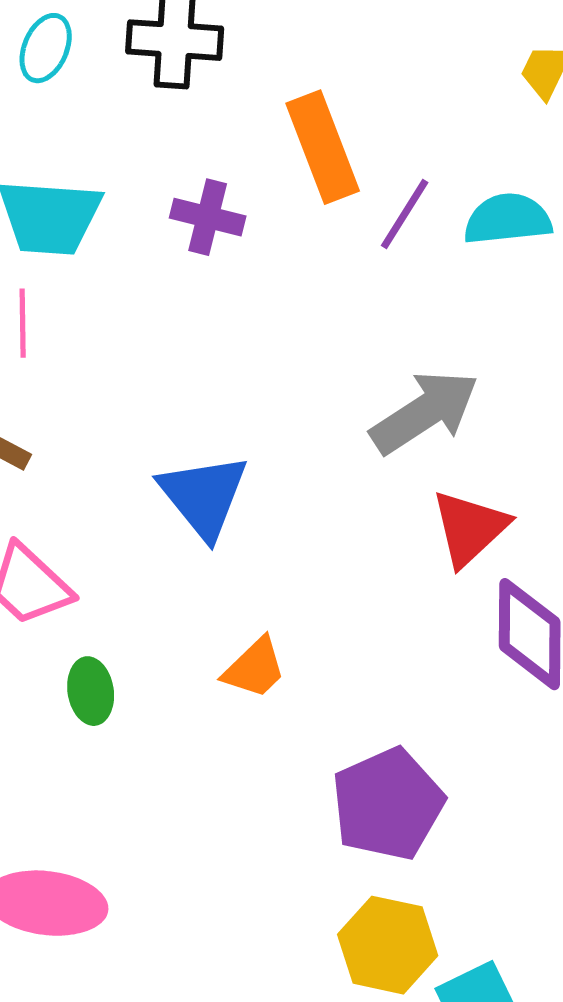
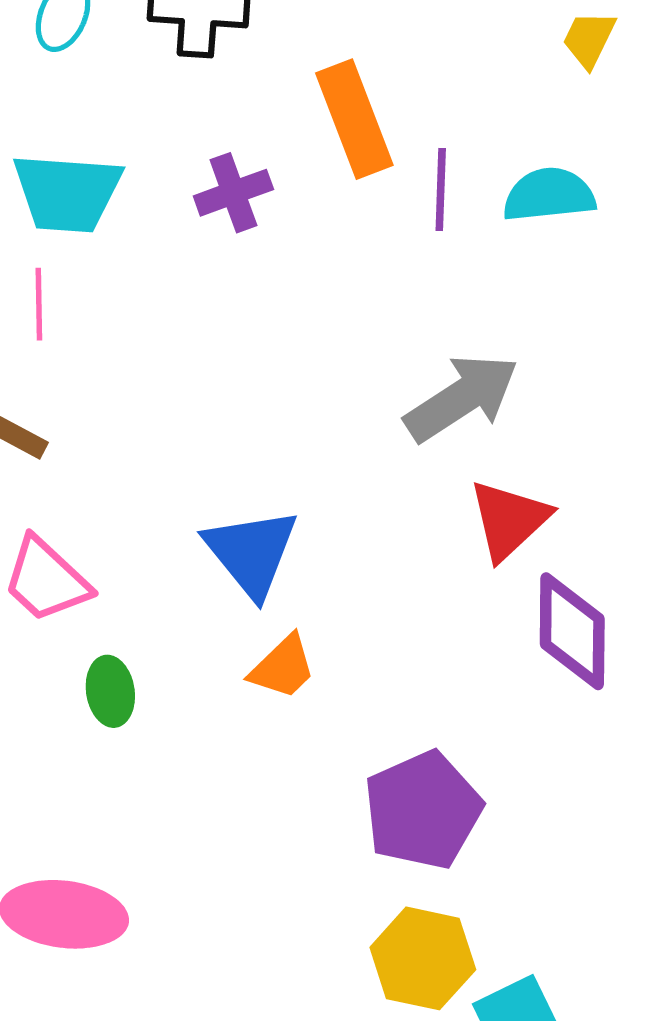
purple line: (405, 214) -> (441, 190), turned -30
purple cross: (208, 217) -> (233, 193), turned -34
blue triangle: (204, 496) -> (251, 552), moved

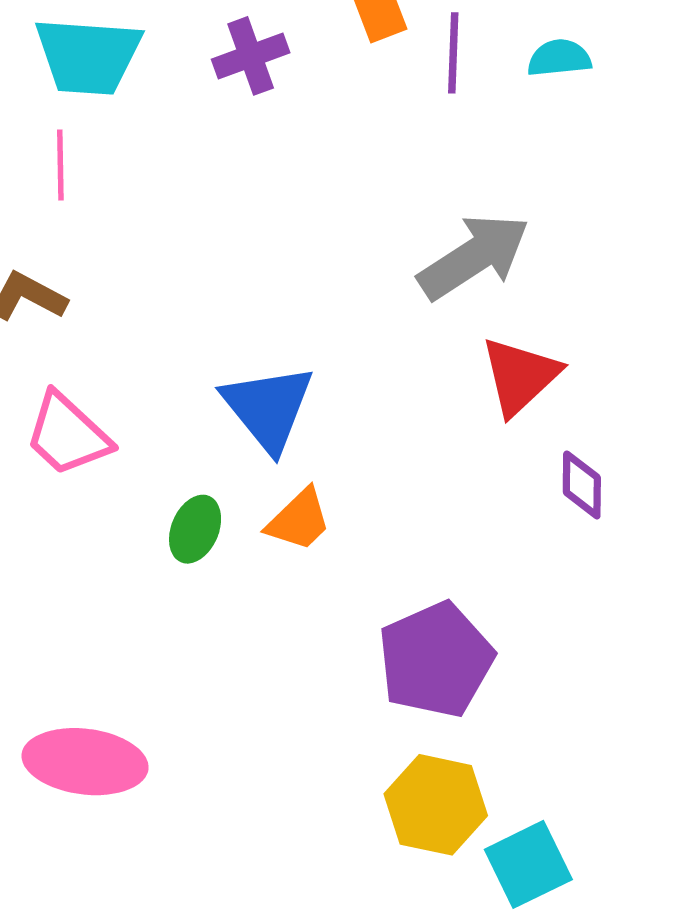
cyan semicircle: (549, 195) -> (559, 58), size x0.7
purple diamond: (572, 631) -> (582, 485), size x0.6
green ellipse: (110, 691) -> (195, 529), moved, turned 32

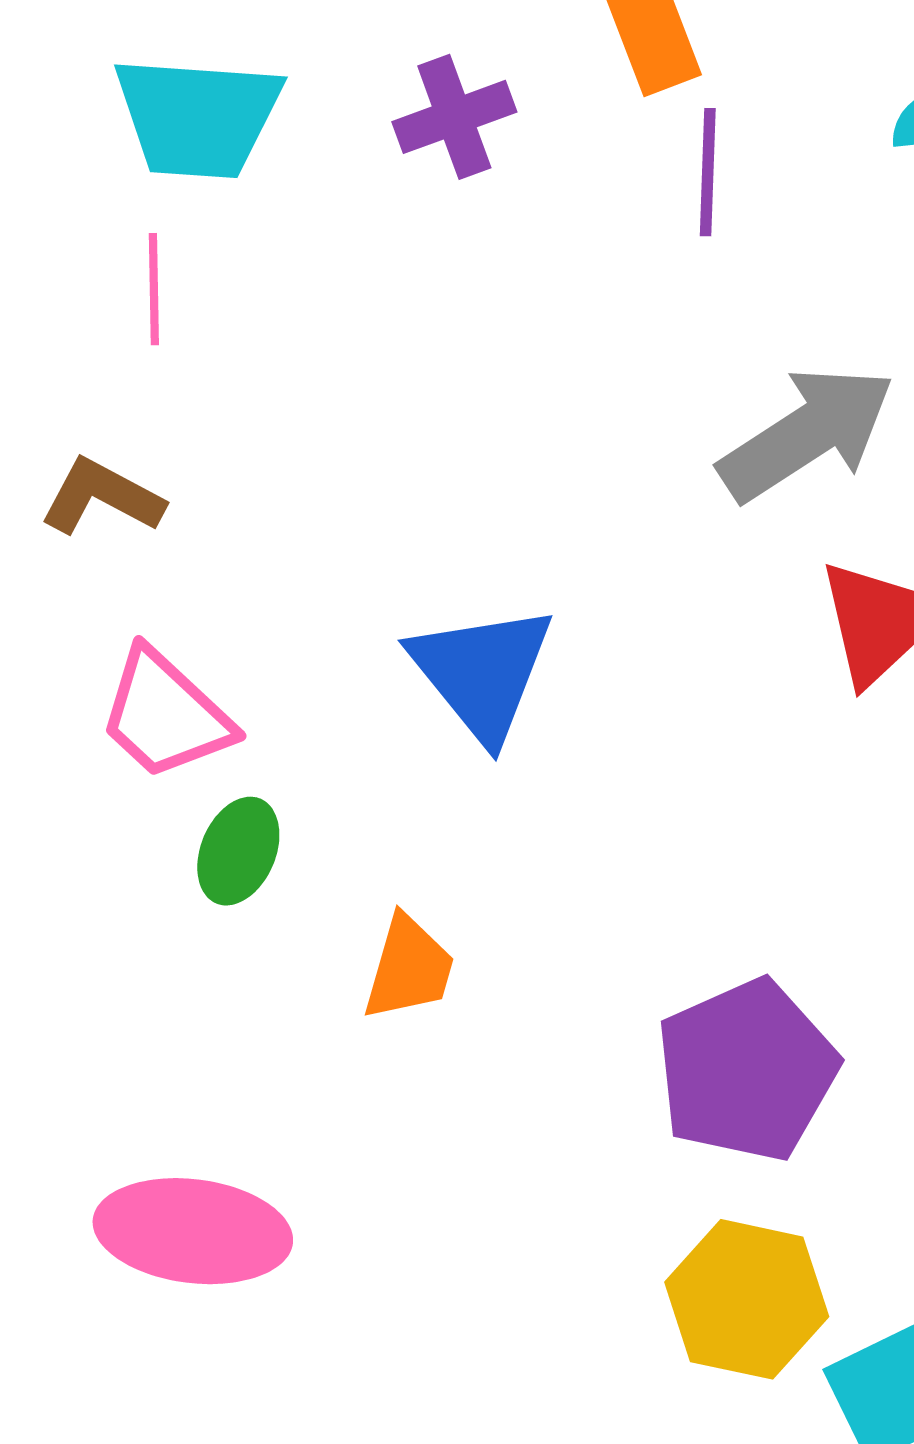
purple line: (453, 53) -> (708, 172), moved
orange trapezoid: (299, 520) -> (409, 968), moved, turned -30
green ellipse: (195, 529) -> (238, 851), moved

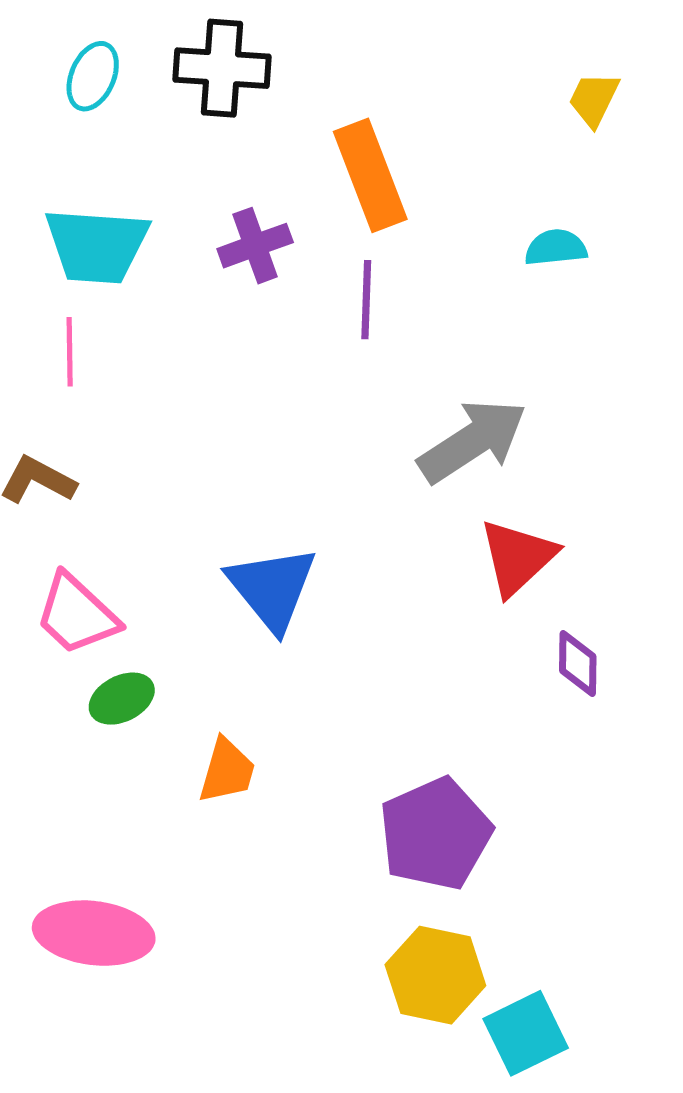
purple line: (708, 172) -> (366, 300), moved
green ellipse: (238, 851) -> (122, 699), turned 40

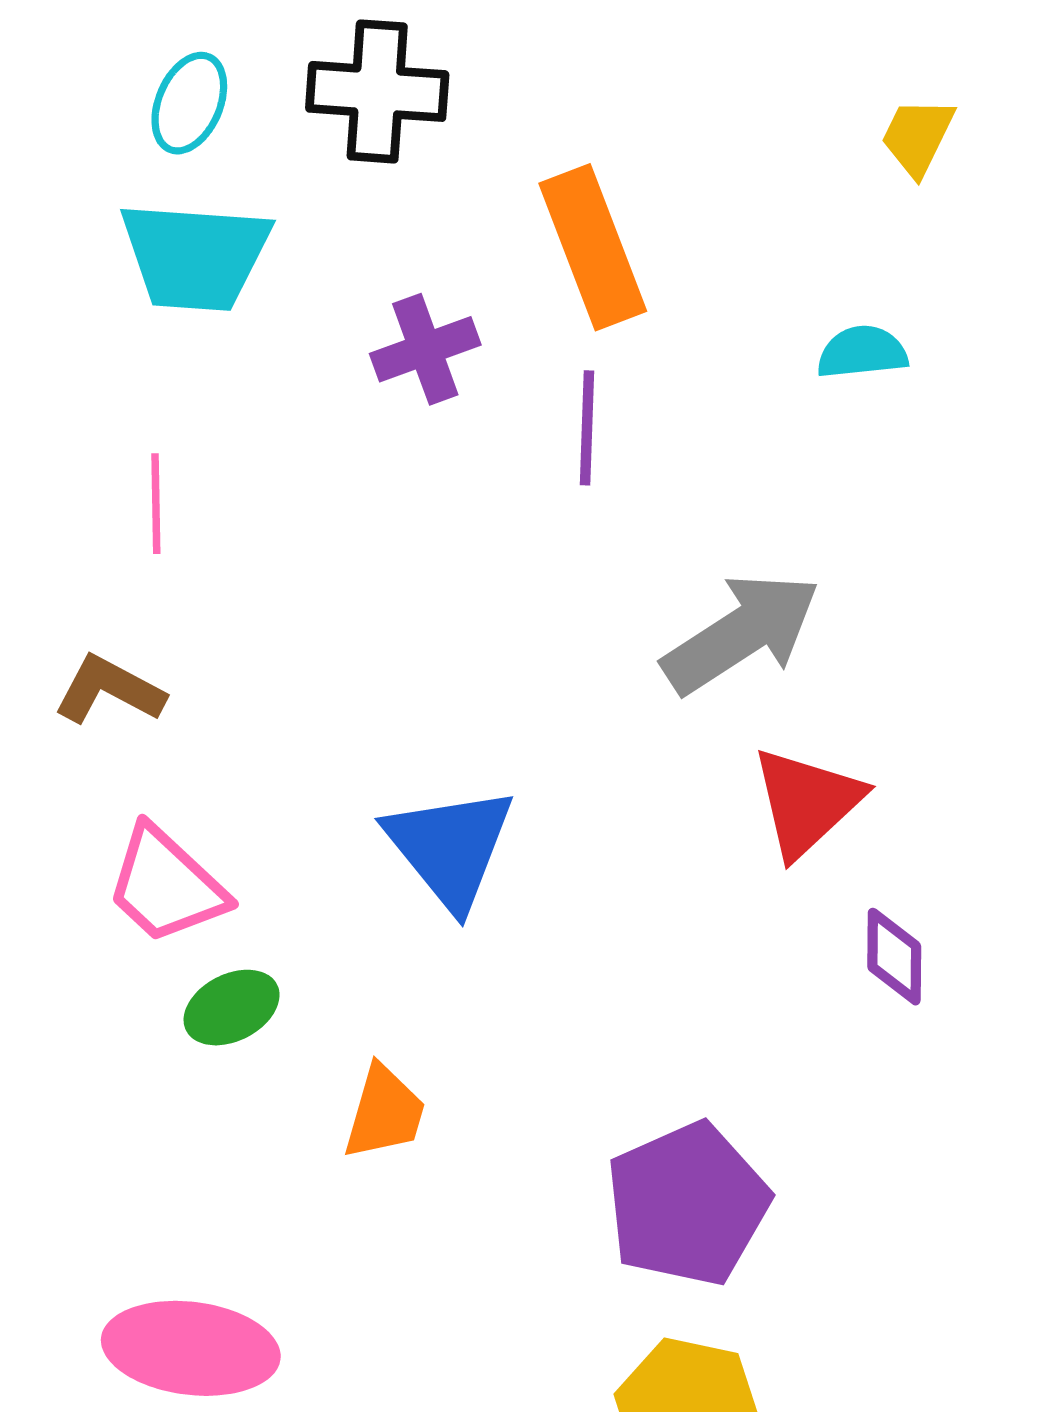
cyan trapezoid: (97, 246) -> (195, 256), moved

